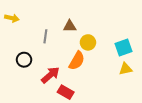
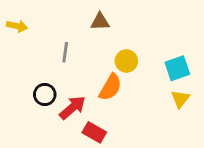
brown triangle: (70, 26) -> (100, 22), moved
black circle: (24, 60) -> (45, 95), moved
yellow triangle: (126, 69) -> (180, 99), turned -40

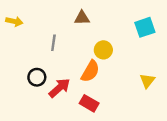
cyan square: (177, 68) -> (145, 27), moved
red rectangle: (94, 132) -> (89, 103), moved

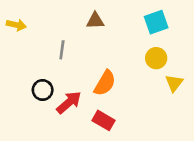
cyan square: (145, 27) -> (156, 22), moved
yellow circle: (103, 50) -> (156, 58), moved
yellow triangle: (147, 81) -> (174, 83), moved

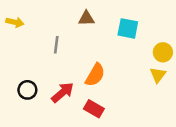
cyan square: (156, 22) -> (128, 28), moved, turned 30
yellow circle: (156, 58) -> (163, 52), moved
black circle: (43, 90) -> (27, 90), moved

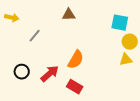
cyan square: (128, 28) -> (120, 23), moved
gray line: (56, 45) -> (35, 36), moved, turned 32
yellow triangle: (158, 75) -> (126, 60), turned 40

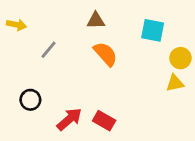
cyan square: (120, 23) -> (153, 30), moved
orange semicircle: (76, 60) -> (105, 54), moved, turned -72
red arrow: (50, 74) -> (69, 119), moved

